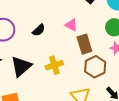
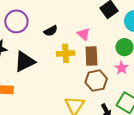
yellow cross: (54, 65) -> (66, 53), moved

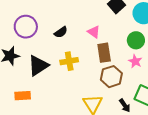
yellow cross: (66, 53) -> (69, 61), moved

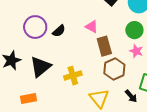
purple circle: (26, 27) -> (35, 27), moved
yellow cross: (69, 61) -> (73, 76), moved

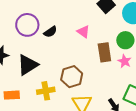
brown rectangle: (104, 46) -> (104, 52), moved
brown hexagon: (114, 69) -> (72, 77), moved
yellow cross: (73, 76) -> (46, 91), moved

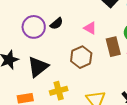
black semicircle: (50, 32) -> (56, 24), moved
brown hexagon: (72, 77) -> (81, 57), moved

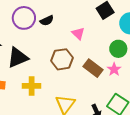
brown rectangle: (113, 47) -> (93, 68), moved, turned -54

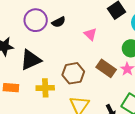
brown hexagon: (62, 59) -> (73, 73), moved

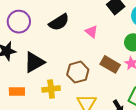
purple circle: (36, 20) -> (19, 22), moved
black semicircle: (59, 22) -> (59, 22), size x1.5

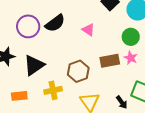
purple circle: (19, 22) -> (28, 26), moved
brown rectangle: (110, 64) -> (110, 61), turned -36

